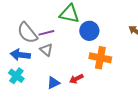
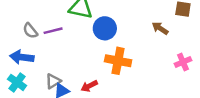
gray semicircle: (27, 33) -> (30, 31), size x0.6
gray triangle: (46, 50) -> (53, 81), moved, turned 48

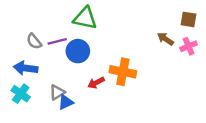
blue circle: (105, 28) -> (78, 51), moved
pink cross: (183, 62) -> (189, 46), moved
red arrow: (89, 86) -> (96, 83), moved

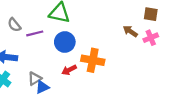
gray semicircle: (34, 41) -> (14, 25), moved
blue circle: (78, 51) -> (65, 42), moved

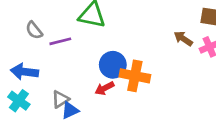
blue circle: (65, 42) -> (113, 65), moved

